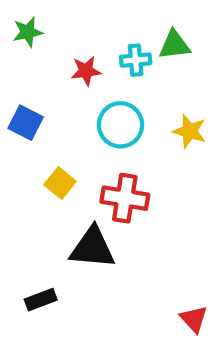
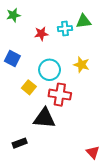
cyan circle: (120, 125) -> (50, 70), moved
yellow star: (190, 131) -> (82, 65), moved

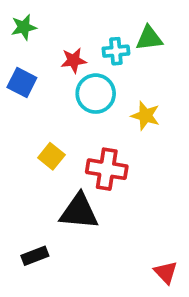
blue square: (12, 58) -> (22, 83), moved
cyan circle: (50, 70) -> (96, 94), moved

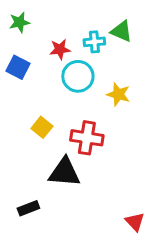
green triangle: (149, 38) -> (121, 31), turned 30

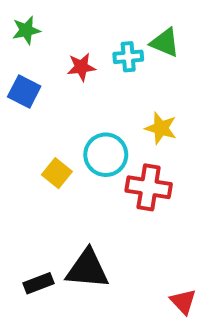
cyan circle: (78, 76) -> (106, 155), moved
red cross: (87, 138) -> (149, 187), moved
black triangle: (64, 172) -> (87, 269), moved

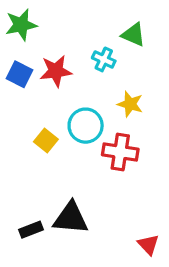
green star: (26, 30) -> (21, 25), size x1.4
cyan cross: (128, 57) -> (104, 59), moved, turned 30
red star: (81, 67) -> (56, 71), moved, size x1.4

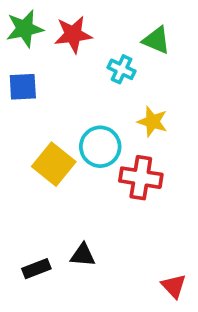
red star: (56, 71) -> (73, 34), moved
blue square: (19, 74) -> (23, 87), turned -30
yellow square: (46, 140) -> (54, 164), size x1.5
black triangle: (71, 218) -> (83, 255), size x0.6

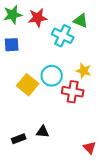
cyan cross: (122, 69) -> (63, 36), size x1.5
yellow star: (152, 122) -> (84, 71), moved

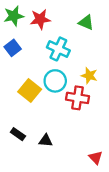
cyan cross: (63, 36) -> (58, 49), moved
blue square: (12, 45) -> (13, 48), turned -35
black rectangle: (19, 139) -> (18, 134), moved, turned 56

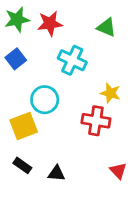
cyan circle: (55, 81) -> (45, 100), moved
yellow square: (30, 90) -> (24, 126), moved, turned 30
red triangle: (96, 158) -> (118, 171), moved

